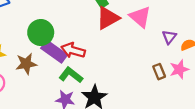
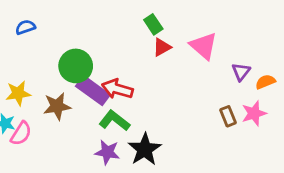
red triangle: (108, 18) -> (162, 47), size x0.6

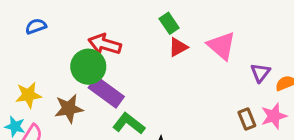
red arrow: (117, 89) -> (105, 44), moved

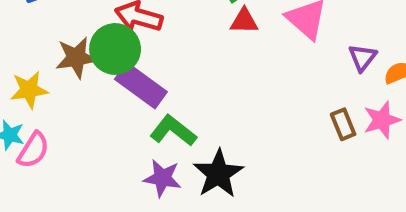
red triangle: (178, 47) -> (244, 21), turned 30
brown star: (69, 109) -> (76, 58), moved

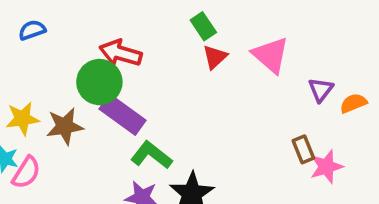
red triangle: (244, 21) -> (215, 57), turned -44
brown star: (76, 58) -> (65, 126), moved
pink star: (382, 120) -> (326, 167), moved

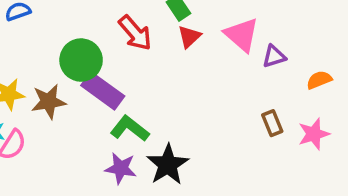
red arrow: (121, 53) -> (135, 33), moved, turned -147
purple triangle: (321, 90) -> (274, 56), moved, turned 35
pink star: (326, 167) -> (314, 134), moved

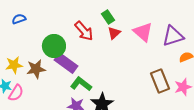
purple triangle: (274, 56) -> (173, 36), moved, size x1.6
brown rectangle: (272, 123) -> (160, 81), size x1.6

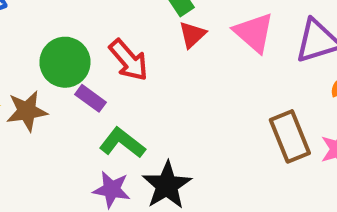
red arrow: (84, 31) -> (129, 60), moved
purple rectangle: (66, 63) -> (90, 98), size x0.6

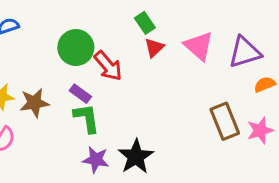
green circle: (65, 62) -> (76, 48), moved
green L-shape: (122, 143) -> (87, 118), moved, turned 44

